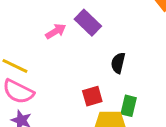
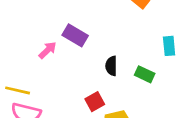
green rectangle: (129, 106) -> (145, 74), moved, turned -66

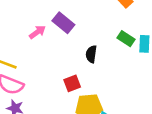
green rectangle: (145, 74) -> (126, 39), moved

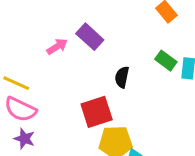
red square: (72, 83) -> (97, 112), size x1.5

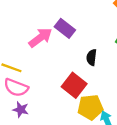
pink arrow: (57, 46) -> (40, 38), size x1.5
red square: (97, 112) -> (74, 85), turned -30

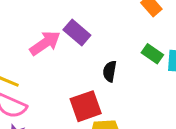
red square: (74, 85) -> (86, 106), turned 30

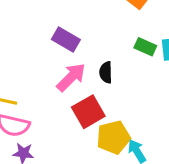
pink arrow: (45, 43) -> (71, 77), moved

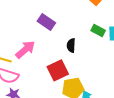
pink arrow: (71, 77) -> (25, 50), moved

